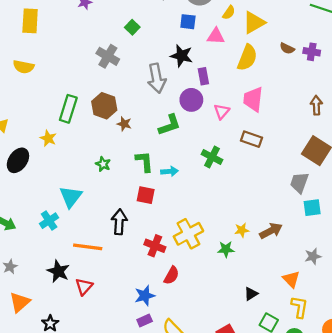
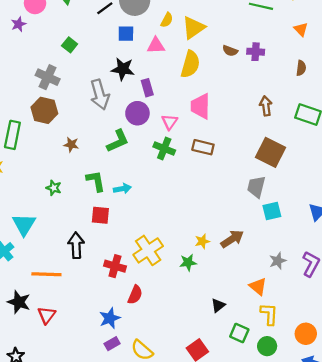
brown hexagon: (104, 106) -> (44, 110), moved
green cross: (212, 157) -> (164, 149), moved

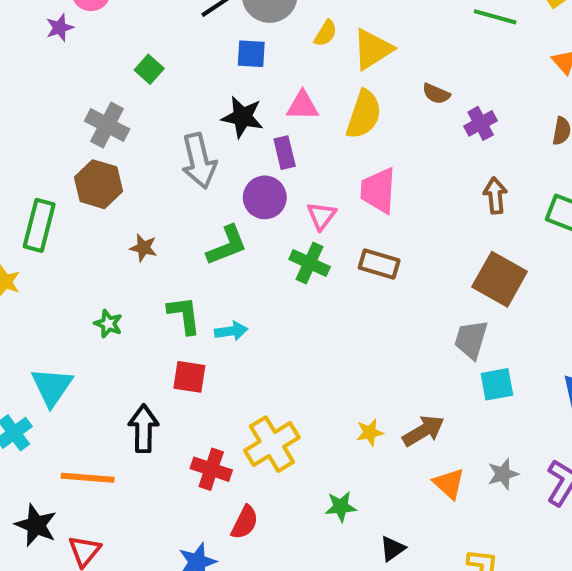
pink triangle: (156, 46) -> (303, 106), moved
purple cross: (256, 52) -> (481, 123), moved, turned -35
green star: (188, 262) -> (341, 507), moved
orange triangle: (258, 286) -> (449, 484), moved

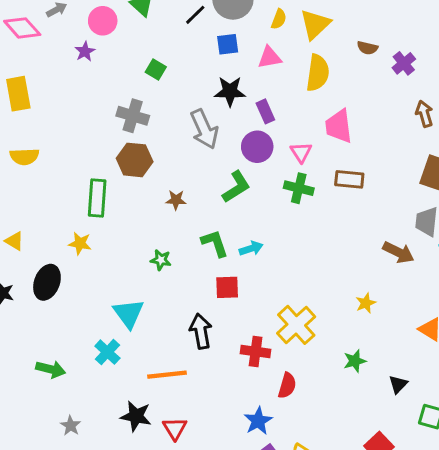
pink triangle: (303, 106) -> (270, 57), moved
brown arrow: (423, 431) -> (398, 252), moved, turned 68

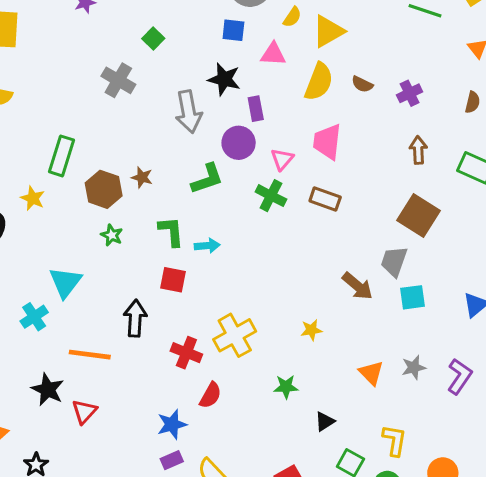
brown semicircle: (367, 48) -> (362, 84), moved
brown hexagon: (135, 160) -> (104, 189), moved

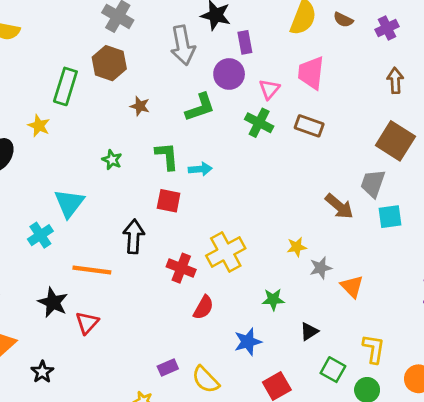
brown hexagon: (104, 189) -> (109, 63), moved
gray star: (414, 367) -> (321, 268), moved
blue star: (172, 424) -> (248, 342), moved

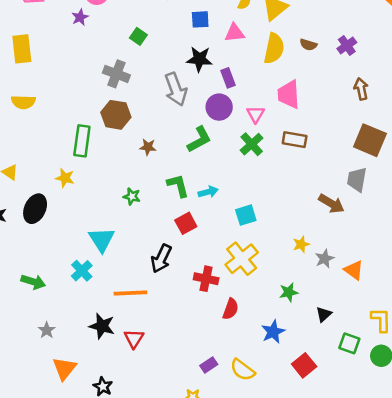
green cross: (259, 123) -> (252, 144), turned 30
red square: (169, 201) -> (186, 223), turned -30
cyan square: (390, 217) -> (246, 215), moved
black arrow: (134, 236) -> (161, 259), turned -148

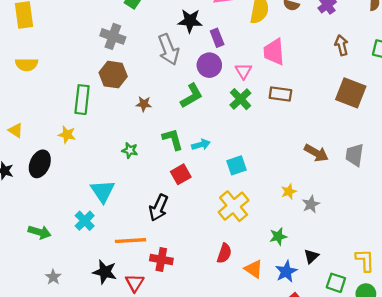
gray trapezoid: (357, 180) -> (355, 155), moved
orange triangle: (354, 270) -> (254, 269), moved
red cross: (206, 279) -> (161, 259), moved
blue star: (273, 332) -> (286, 272), moved

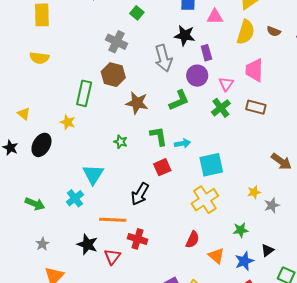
brown star: (144, 104) -> (137, 103), size x1.6
cyan square: (237, 165) -> (211, 165), size x1.4

